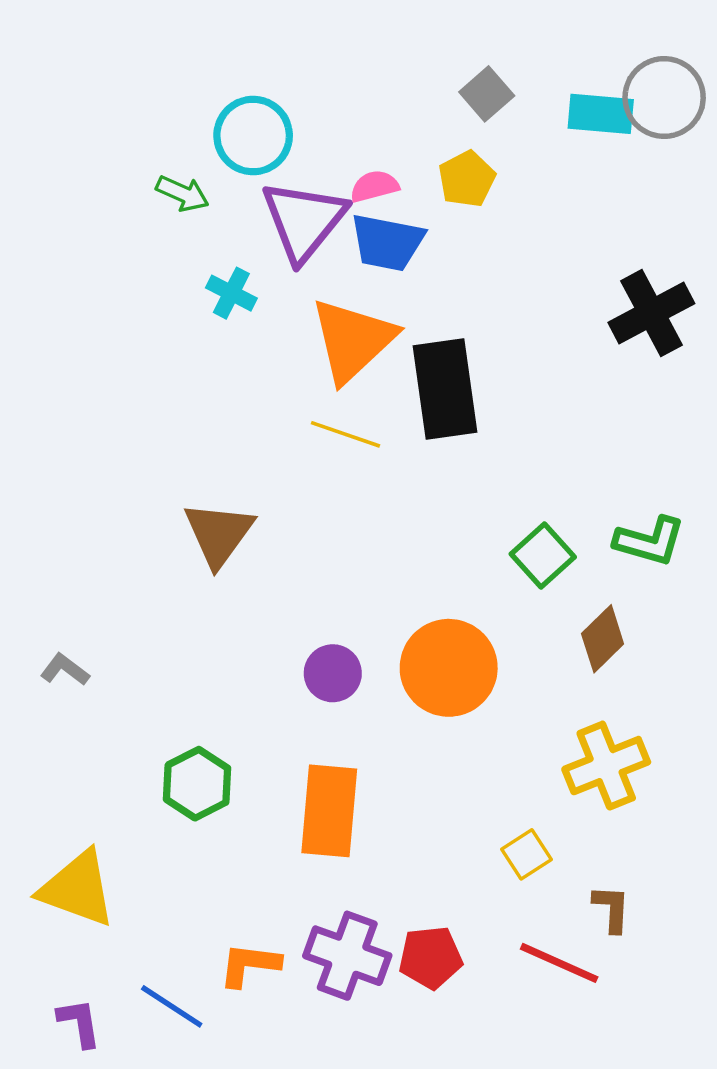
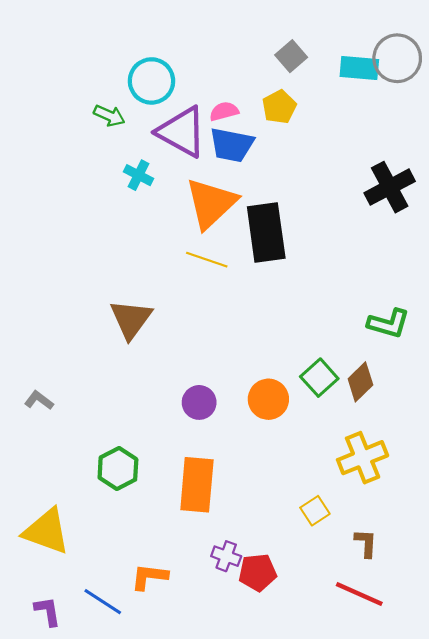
purple triangle: (304, 221) -> (182, 132), turned -40
green square: (543, 556) -> (319, 378), moved
orange circle: (449, 668) -> (268, 399), size x0.7
purple cross: (347, 956) -> (226, 556), moved, size x0.6
red line: (559, 963) -> (359, 594), moved

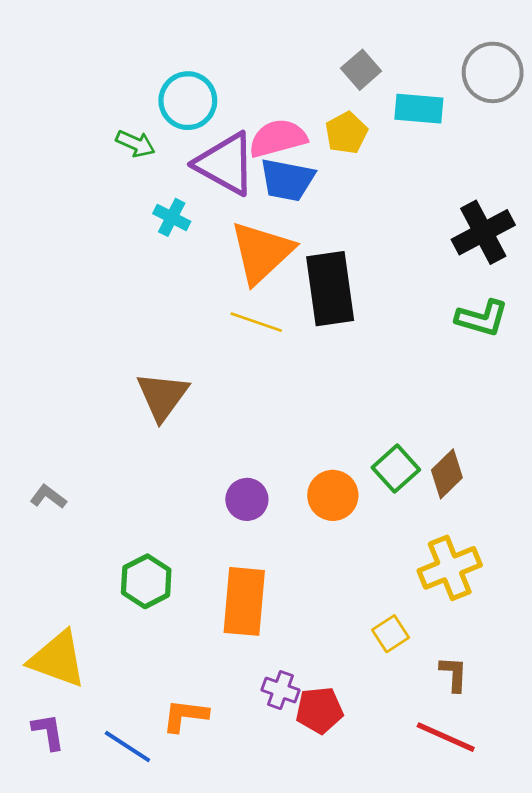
cyan rectangle: (359, 68) -> (419, 109), moved
pink semicircle: (224, 111) -> (278, 138), size x1.6
green L-shape: (389, 323) -> (482, 318), moved
purple L-shape: (48, 611) -> (48, 732), moved

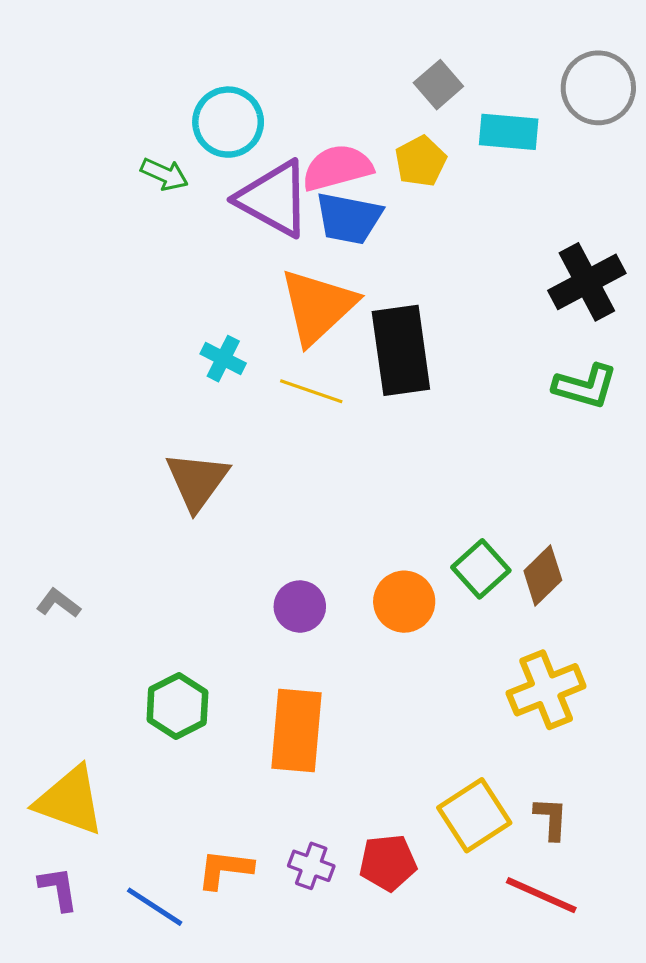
cyan cross: (172, 217) -> (223, 359), moved
yellow square: (391, 634) -> (474, 815), moved, size x1.6
purple cross: (280, 690) -> (311, 866), moved

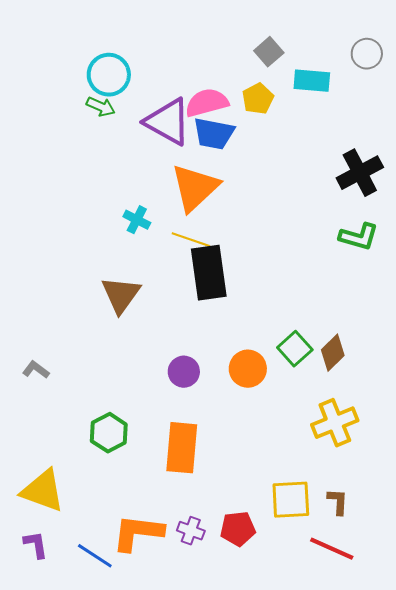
gray circle: (598, 88) -> (367, 54), size x0.7
cyan circle: (228, 122) -> (109, 75), moved
black rectangle: (401, 350) -> (209, 273), moved
yellow square: (474, 815) -> (291, 500), turned 30
orange L-shape: (225, 869) -> (138, 533), size x1.5

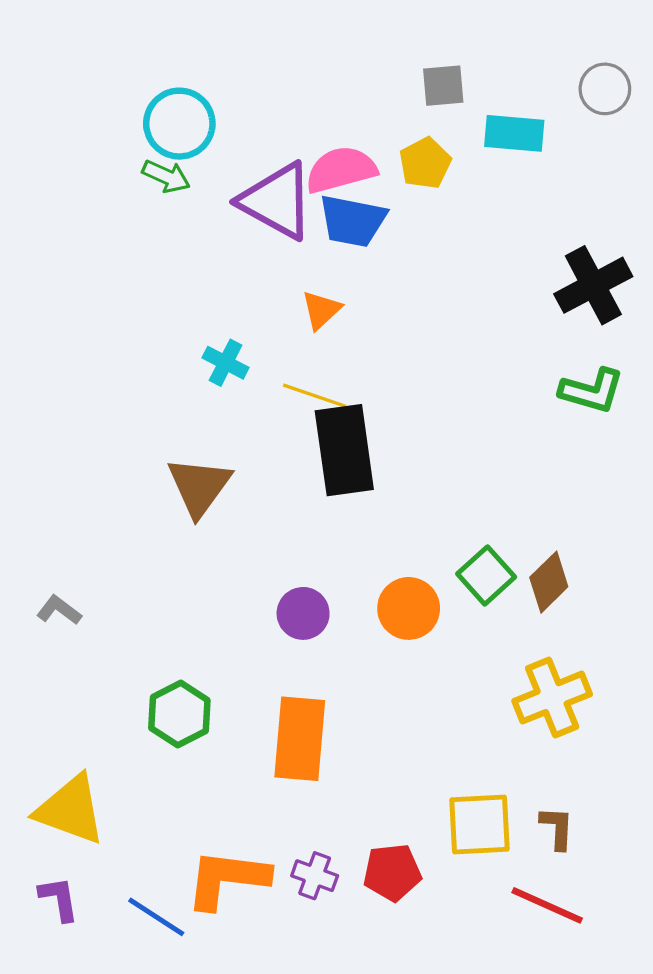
gray square: (269, 52) -> (443, 86), turned 36
orange triangle: (195, 188) -> (321, 310), size x0.5

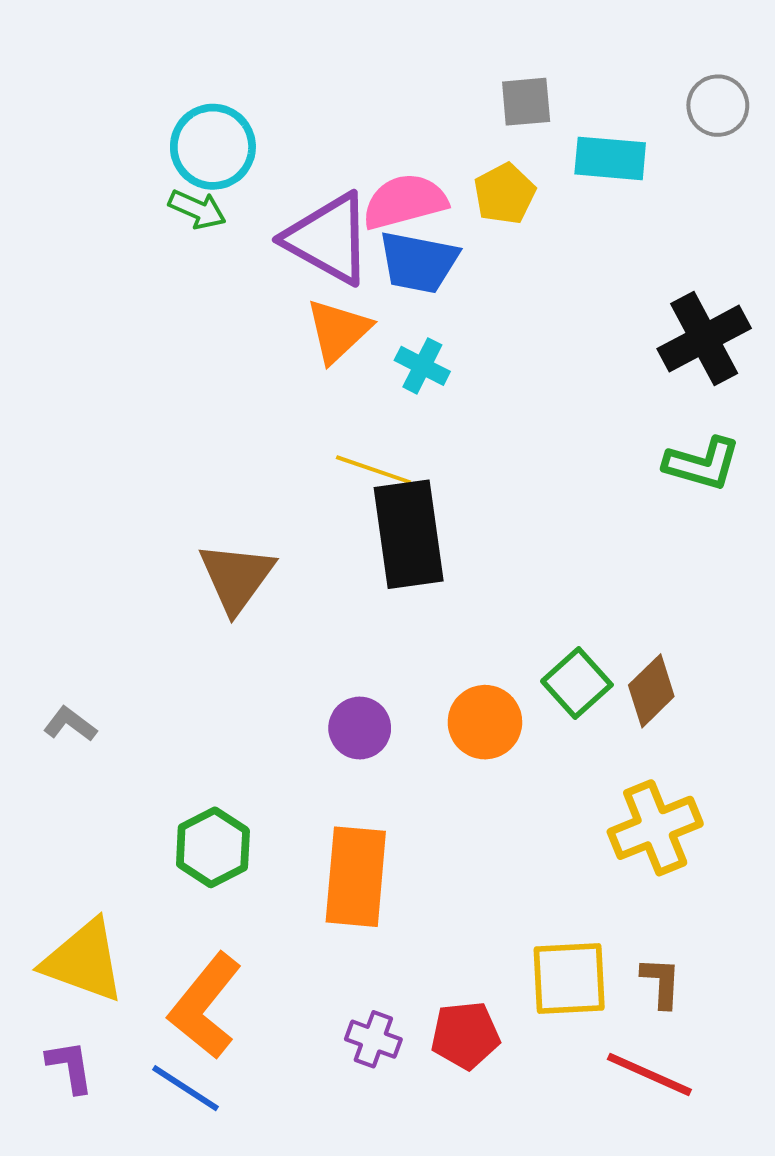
orange triangle: (321, 310) -> (338, 331), moved, size x1.4
cyan cross: (226, 363) -> (422, 366), moved
orange L-shape: (227, 879) -> (205, 1006), moved, turned -58

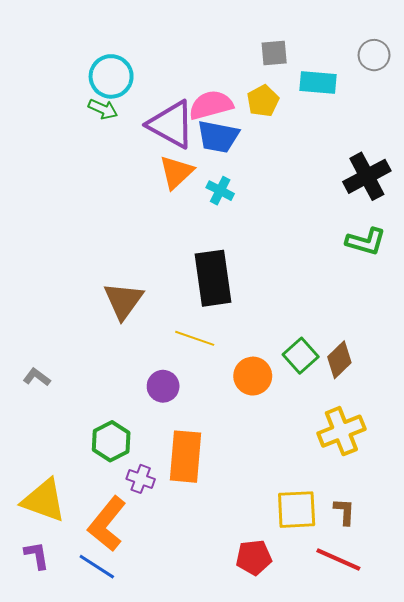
yellow line: (373, 470) -> (195, 338), moved
purple circle: (360, 728) -> (163, 386), moved
red pentagon: (465, 1035) -> (254, 557), moved
purple cross: (373, 1039) -> (141, 479), moved

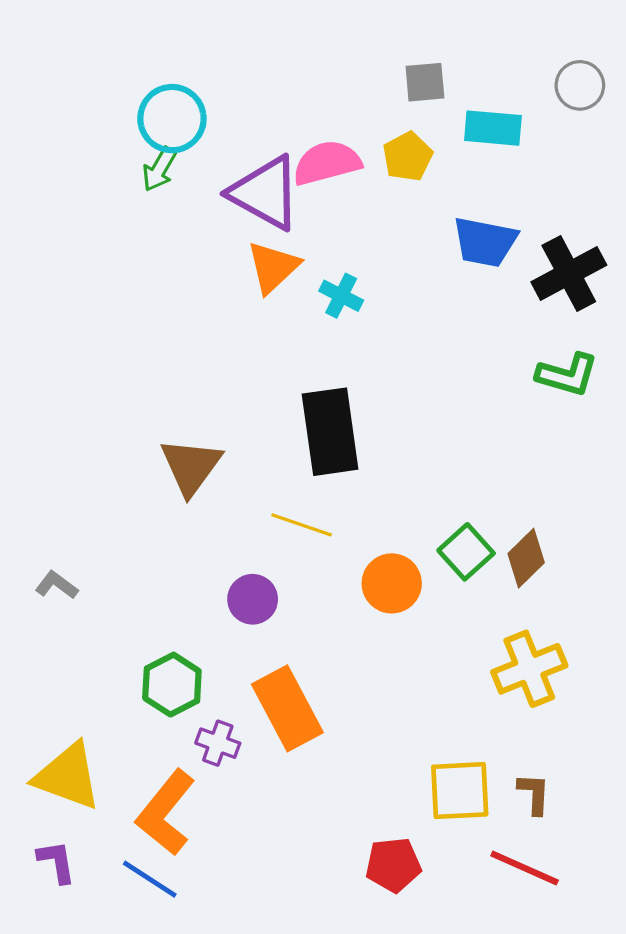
green arrow: (103, 109) -> (159, 169), turned 96
blue trapezoid: (218, 137) -> (485, 242), moved
orange rectangle: (185, 457) -> (287, 708), turned -33

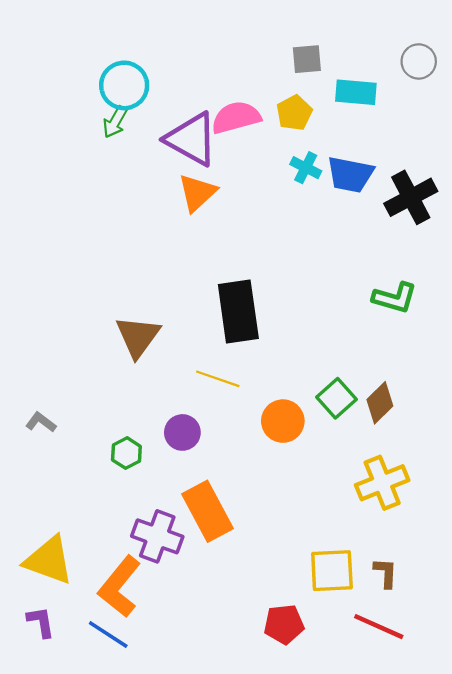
cyan cross: (341, 296) -> (306, 168), moved
green L-shape: (567, 375) -> (395, 298), moved
green hexagon: (172, 685) -> (126, 453), moved, size x0.7
purple cross: (218, 743) -> (157, 536), size x1.6

